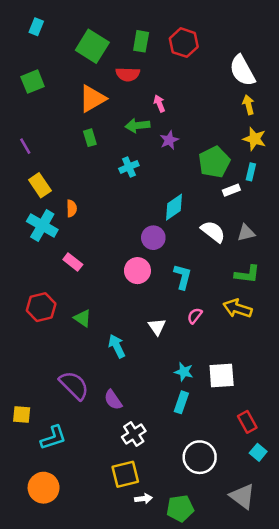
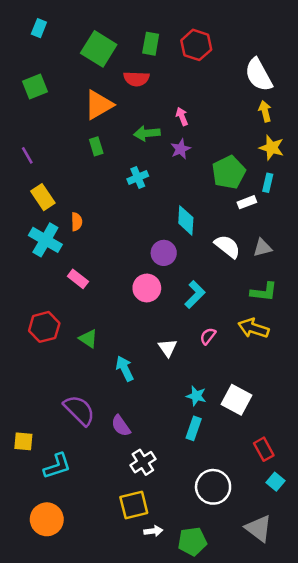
pink arrow: (159, 104) -> (182, 116), moved
cyan diamond: (174, 207) -> (186, 220), turned -52
cyan L-shape: (183, 277) -> (195, 294), turned 30
white square: (222, 375) -> (236, 400), turned 32

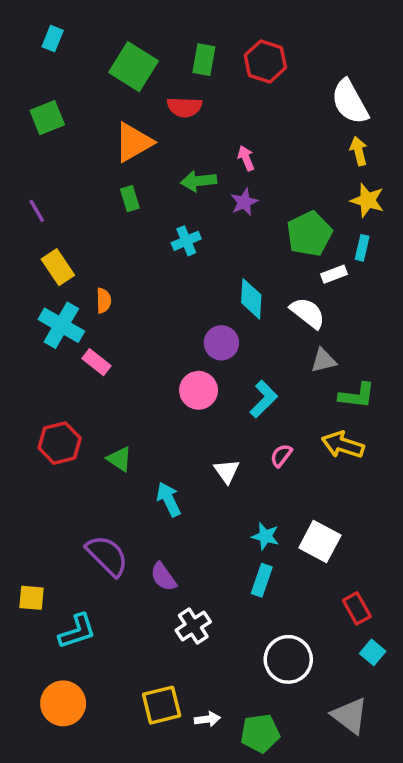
white semicircle: (227, 246) -> (308, 313), moved
gray triangle: (262, 248) -> (323, 360), moved
pink rectangle: (78, 279) -> (97, 362), moved
yellow square: (134, 505) -> (162, 705), moved

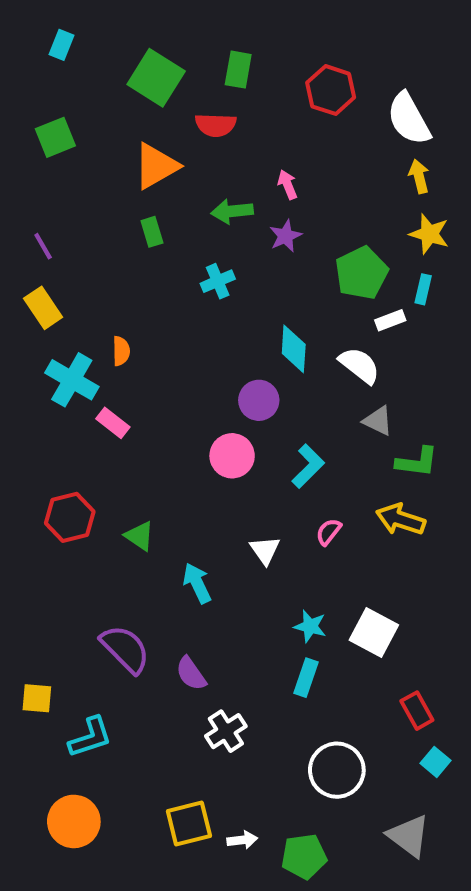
red hexagon: (265, 61) -> (331, 90), moved
yellow rectangle: (58, 267) -> (43, 308), moved
gray triangle: (323, 360) -> (378, 421), turned 40

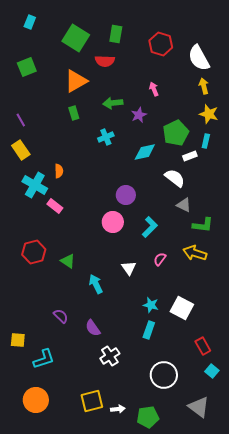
pink arrow: (288, 185) -> (154, 89), moved
cyan diamond: (294, 349) -> (145, 152), moved, turned 75
purple semicircle: (125, 649) -> (61, 316), size x0.6

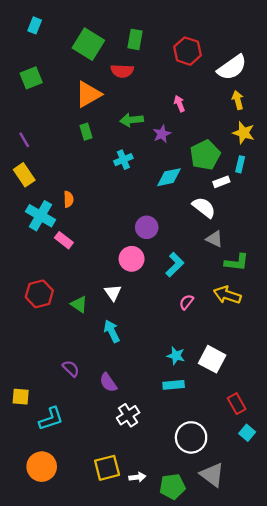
white semicircle: (199, 58) -> (232, 67), turned -96
white triangle: (129, 268) -> (113, 293), moved
cyan rectangle: (149, 330) -> (174, 385), turned 66
gray triangle: (199, 407) -> (212, 475), moved

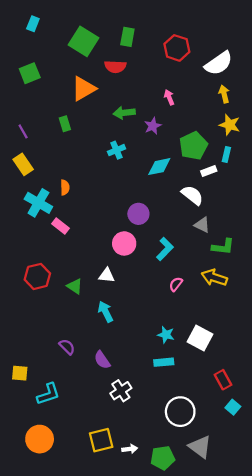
green rectangle: (86, 132) -> (65, 124), moved
white triangle: (113, 293) -> (107, 275), turned -49

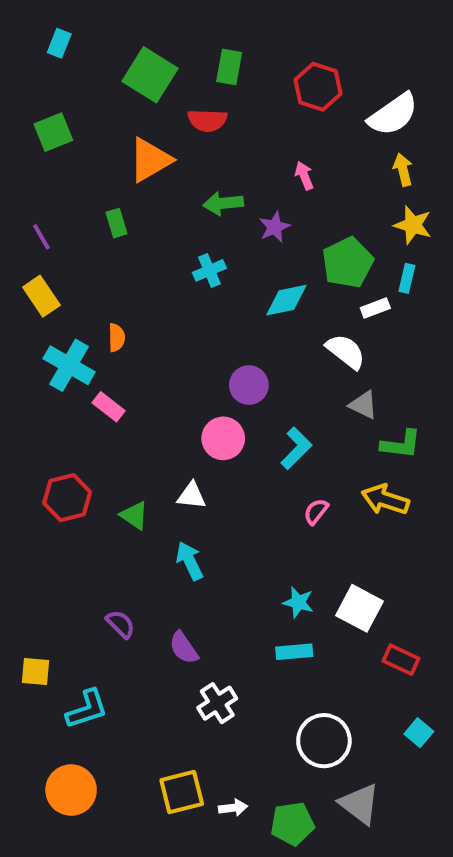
red rectangle: (223, 380) -> (401, 660), moved, turned -36

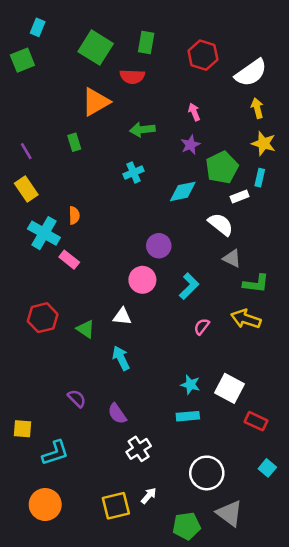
green square: (53, 132) -> (22, 60), moved
purple star: (275, 227) -> (190, 145), moved
white arrow: (233, 808) -> (149, 496), moved, turned -42

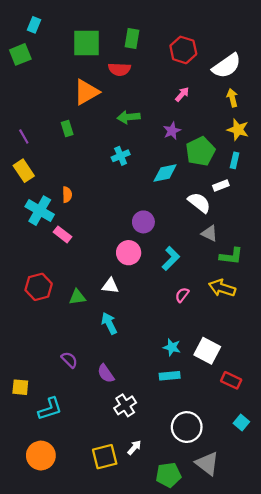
green square: (96, 48) -> (86, 43), turned -32
pink arrow: (194, 112) -> (182, 94), moved, turned 63
white rectangle: (240, 196) -> (221, 185), moved
green triangle: (86, 329) -> (77, 297), turned -42

